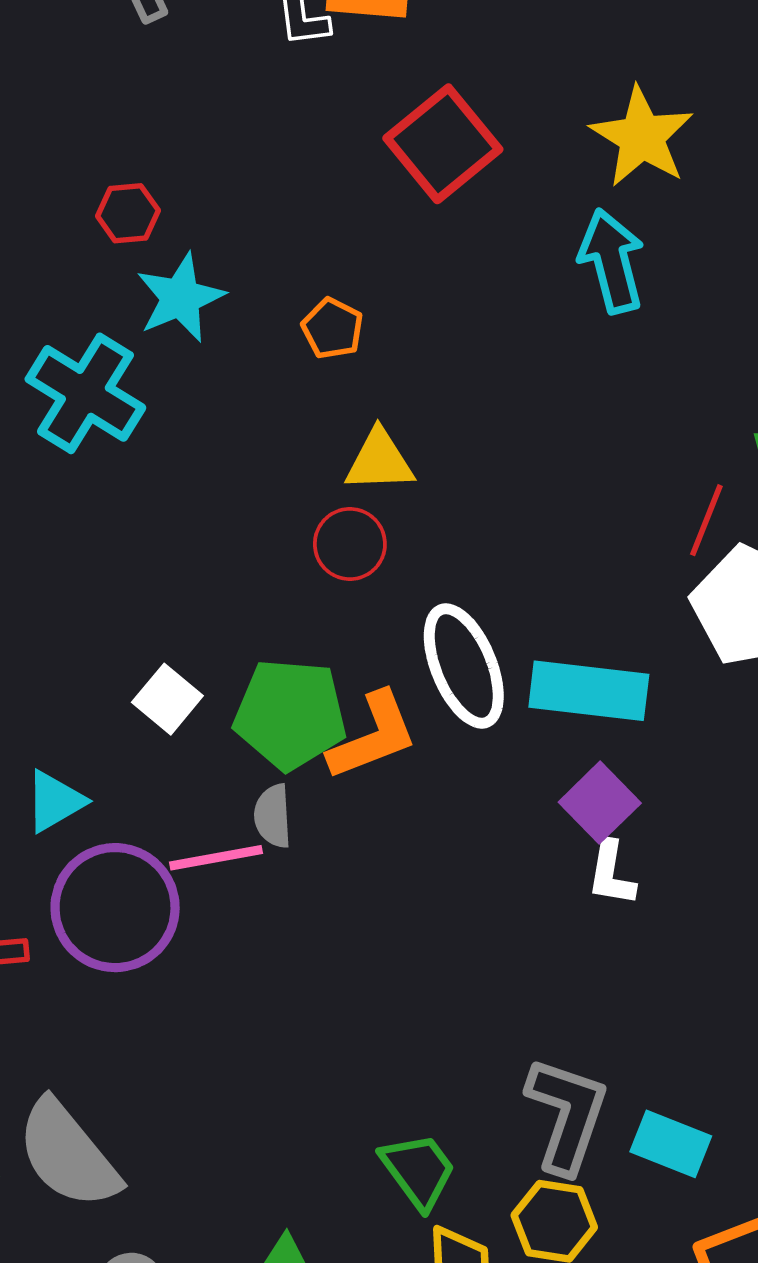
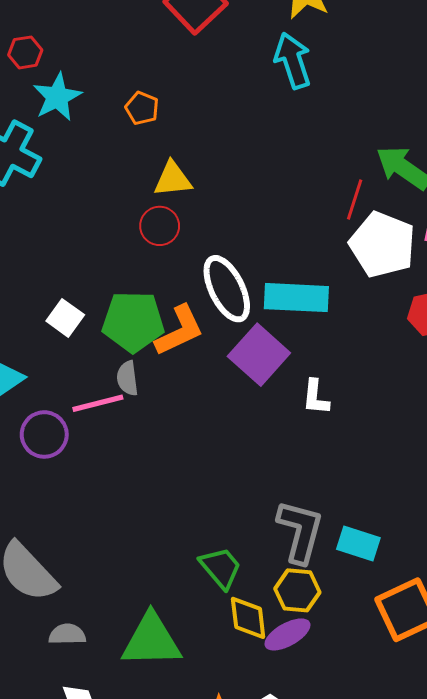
purple square: (600, 803) -> (259, 355), moved, size x1.4
purple circle: (115, 908) -> (44, 434), size x0.7

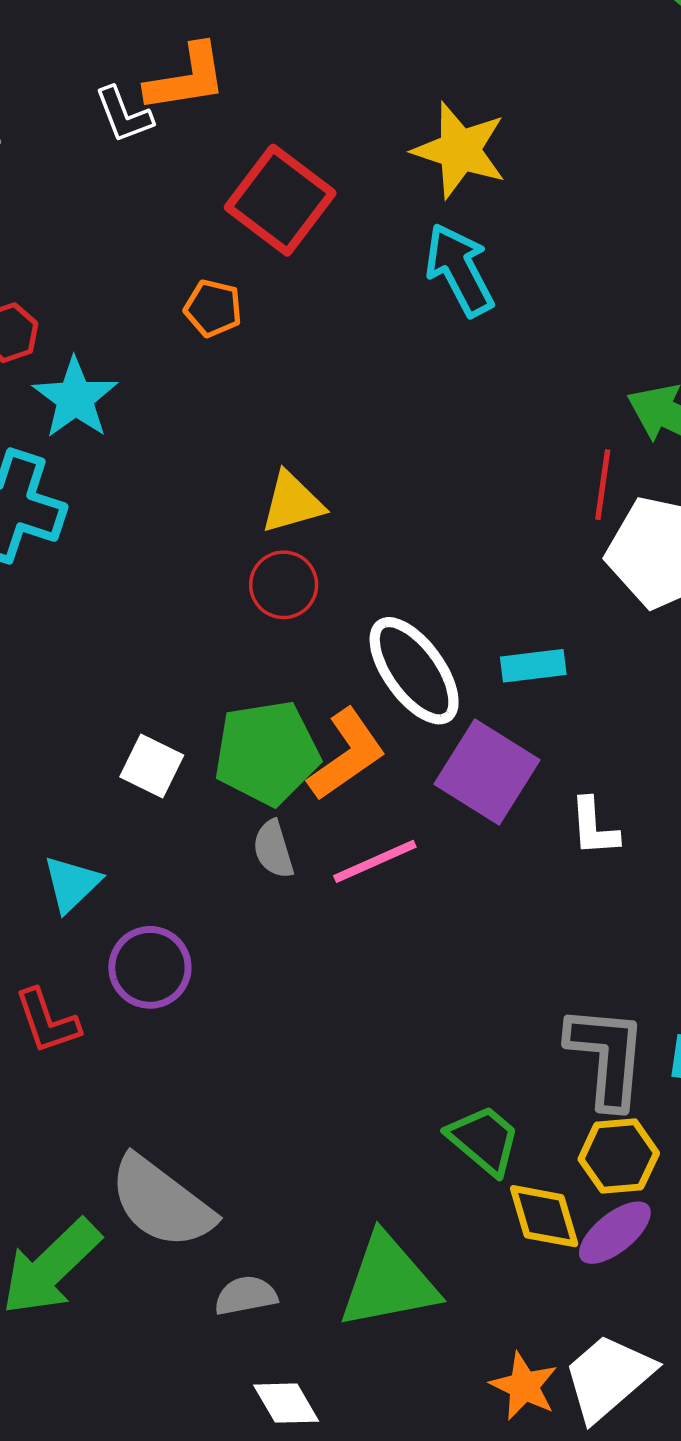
orange pentagon: (142, 108) -> (213, 308), moved
cyan rectangle: (296, 298) -> (533, 666), size x0.6
pink line: (98, 403) -> (375, 861), moved

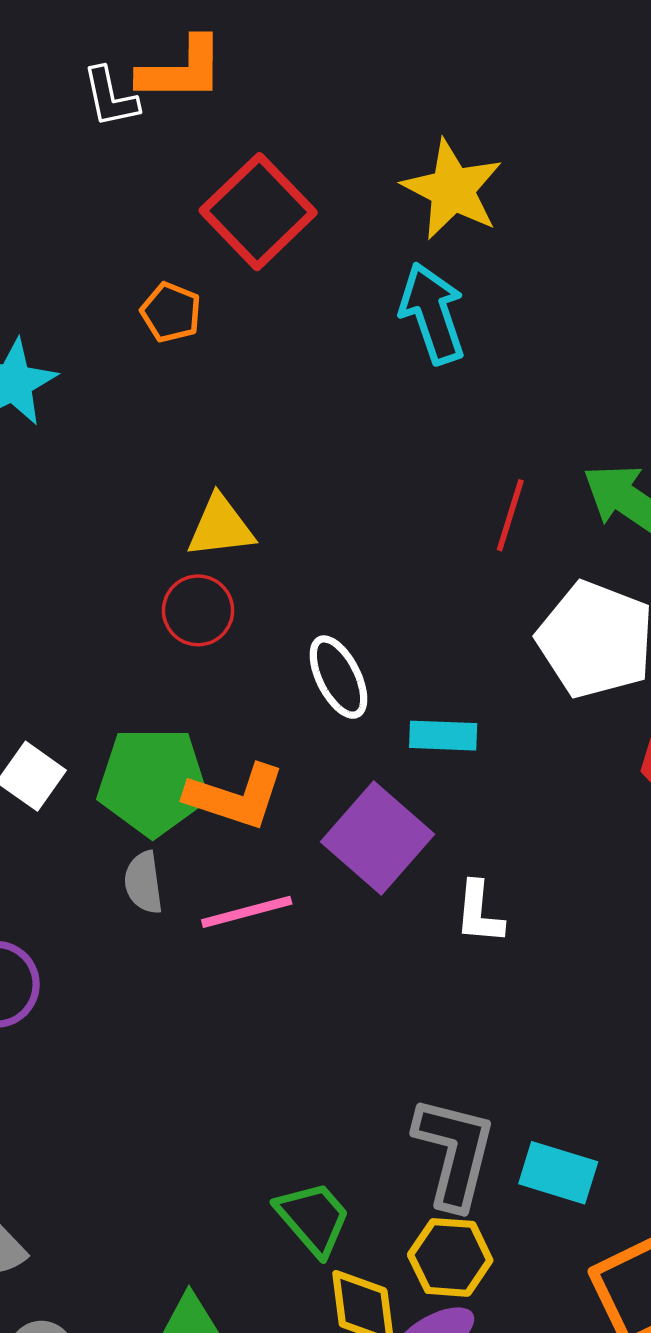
red line: (603, 485) -> (510, 515), moved
white ellipse: (414, 671) -> (338, 677), moved, size x0.7
orange L-shape: (347, 755) -> (235, 797), turned 44

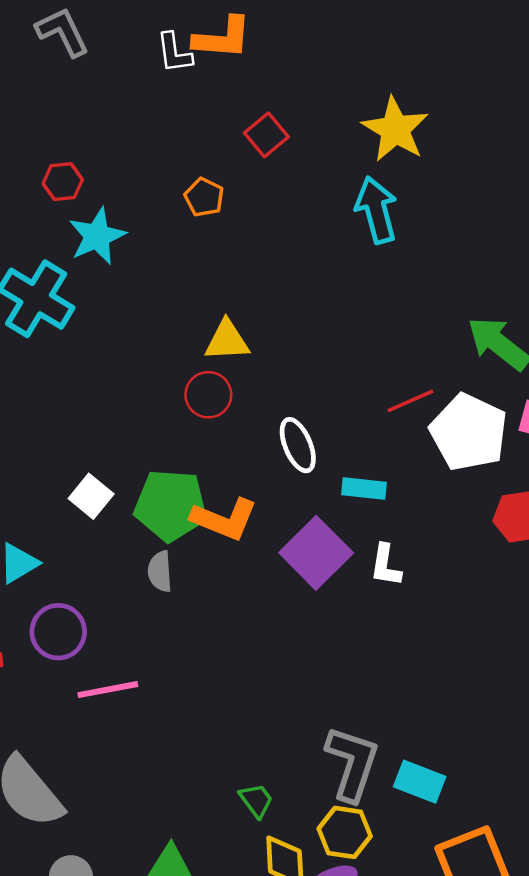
red square: (258, 212) -> (266, 135), size x0.6
red line: (510, 515) -> (410, 401), moved, turned 45
pink line: (247, 912) -> (108, 690), moved
white L-shape: (479, 913) -> (386, 565), moved
green trapezoid: (313, 1218) -> (256, 800), size x0.7

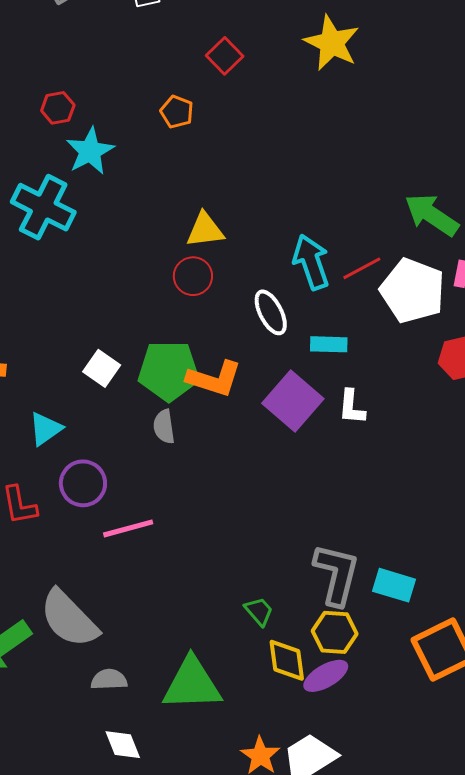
cyan arrow: (376, 210) -> (311, 262), moved

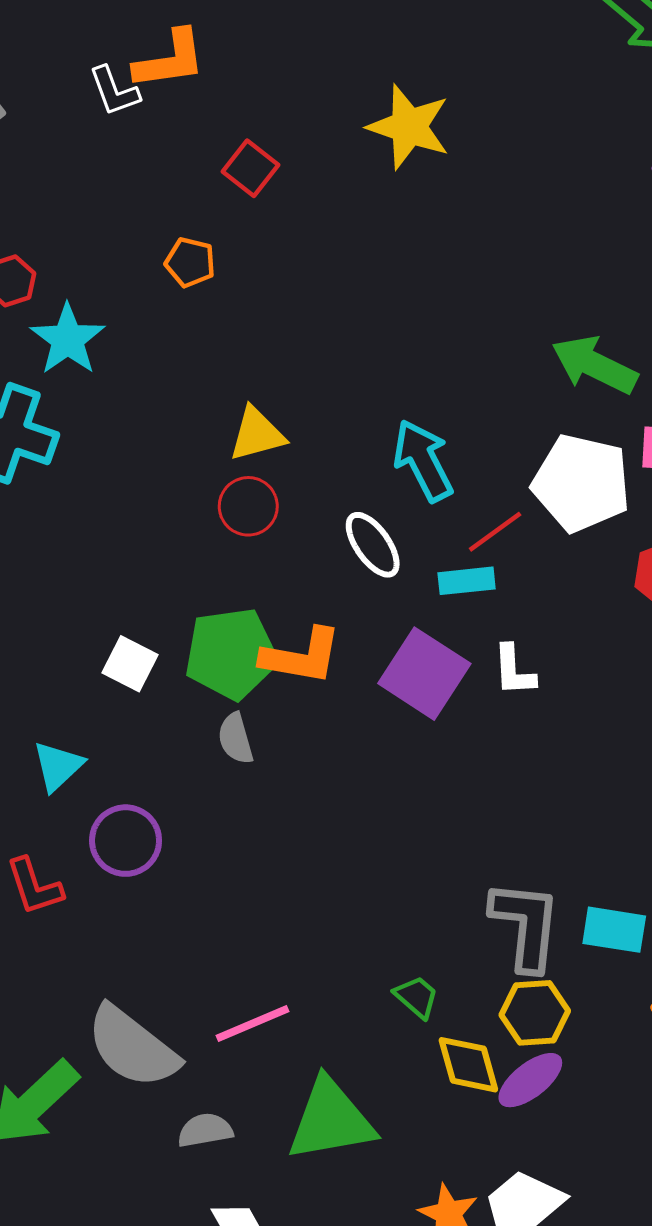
red line: (362, 268) -> (495, 532), moved
pink line: (128, 528) -> (252, 1023), moved

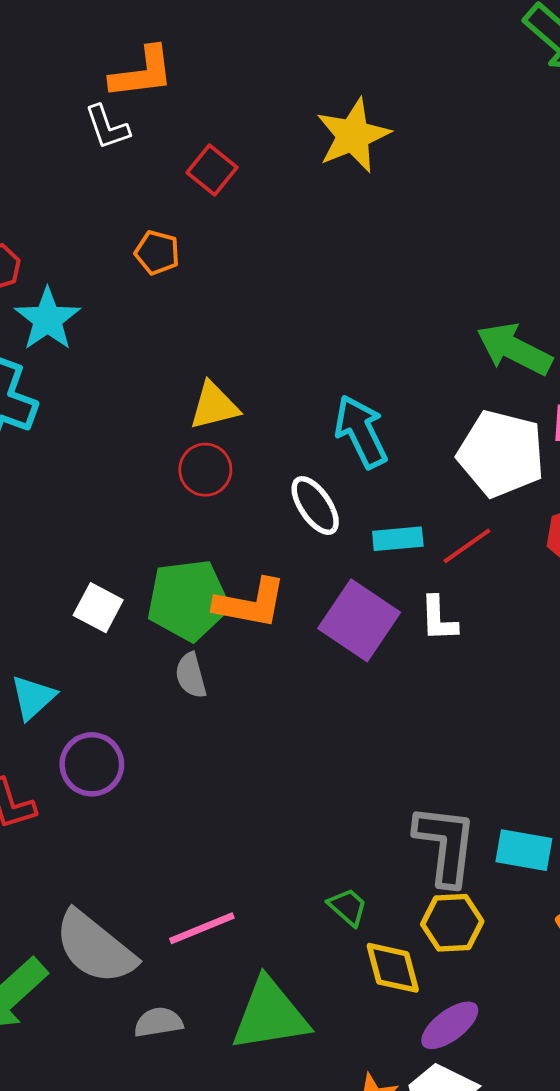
white L-shape: (114, 91) -> (107, 127), moved
yellow star: (409, 127) -> (353, 135), turned 30
red line: (495, 532) -> (467, 546), moved
purple ellipse: (530, 1080) -> (450, 1025), moved

